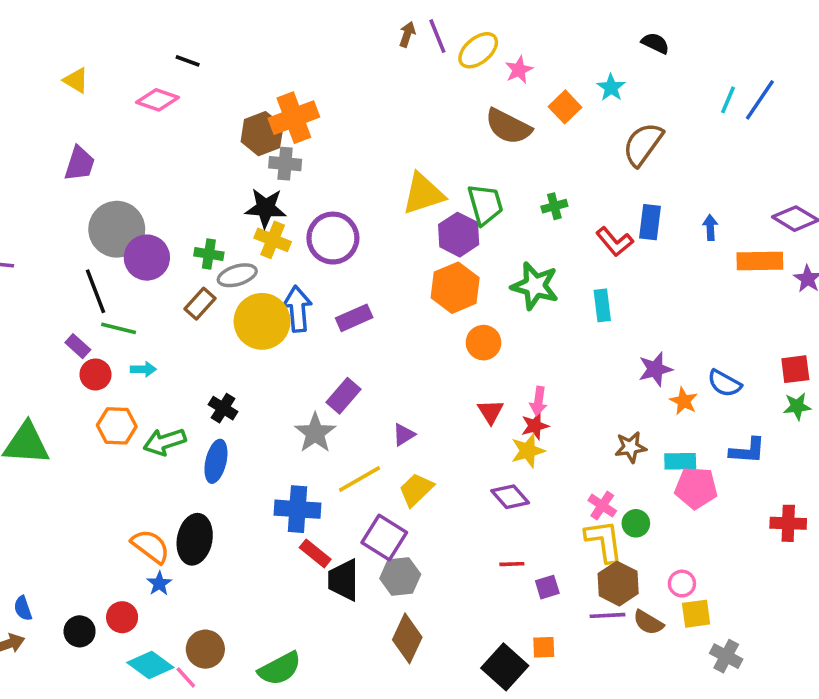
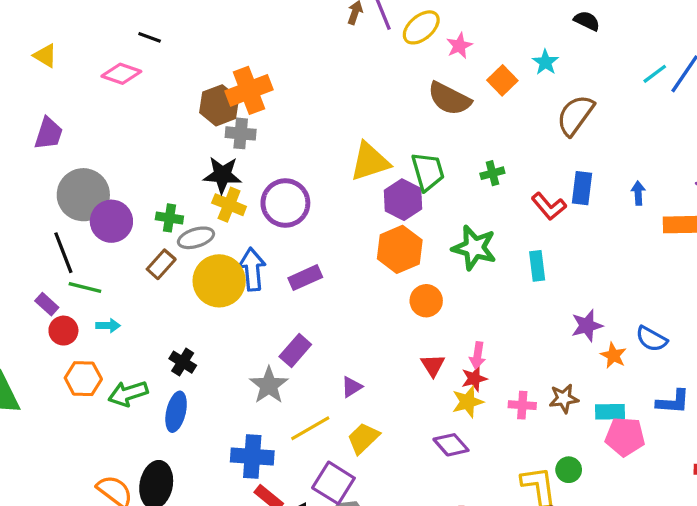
cyan line: (728, 100) -> (655, 74), turned 30
pink cross: (602, 506) -> (522, 405), moved, turned -30

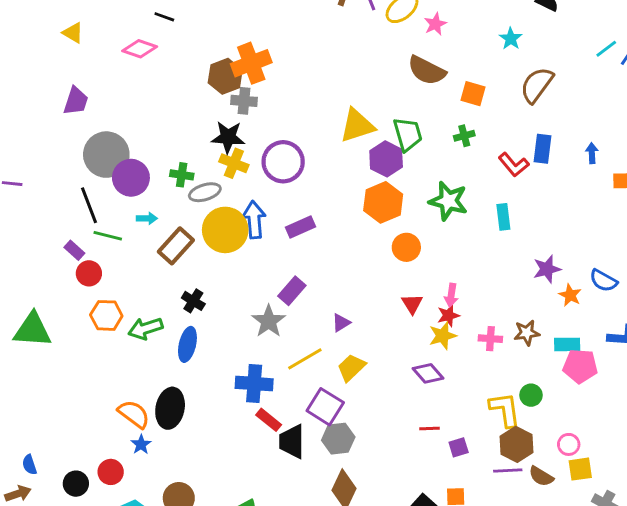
orange square: (502, 80) -> (473, 94), moved, turned -30
brown rectangle: (161, 264) -> (176, 246), moved, size x1.4
cyan arrow: (108, 326) -> (147, 218), moved

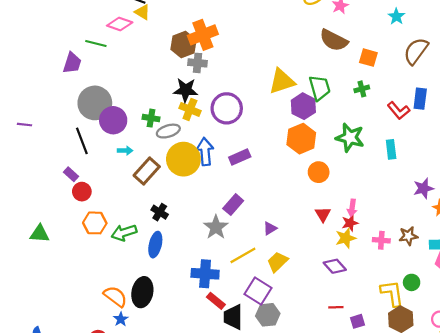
yellow triangle: (73, 33) -> (142, 12), moved
green line: (108, 236) -> (96, 43), moved
green triangle: (32, 330) -> (40, 234), size x0.7

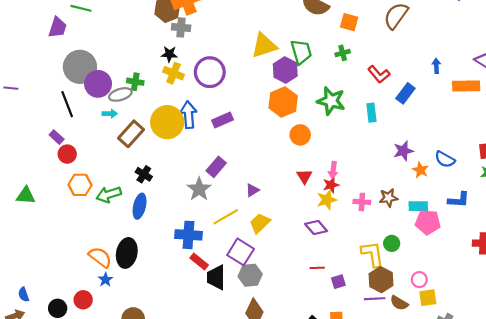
black star: (186, 90) -> (169, 54), size x0.7
blue rectangle: (420, 99) -> (405, 93), moved, turned 30
gray ellipse: (168, 131) -> (120, 94), moved

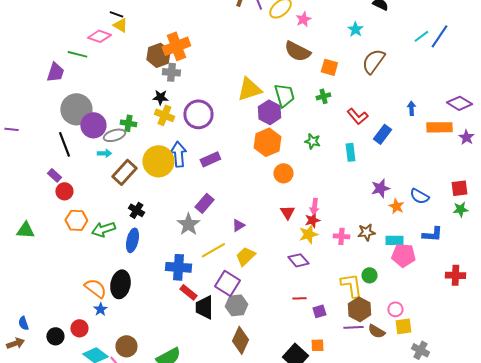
green star: (331, 101) -> (312, 141), size x0.6

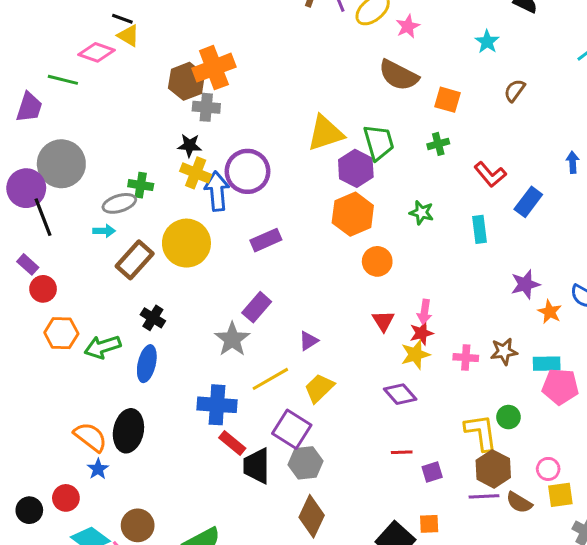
brown semicircle: (373, 61) -> (515, 90), size x0.6
purple circle: (93, 125) -> (26, 188), moved
blue arrow: (178, 154) -> (217, 191), moved

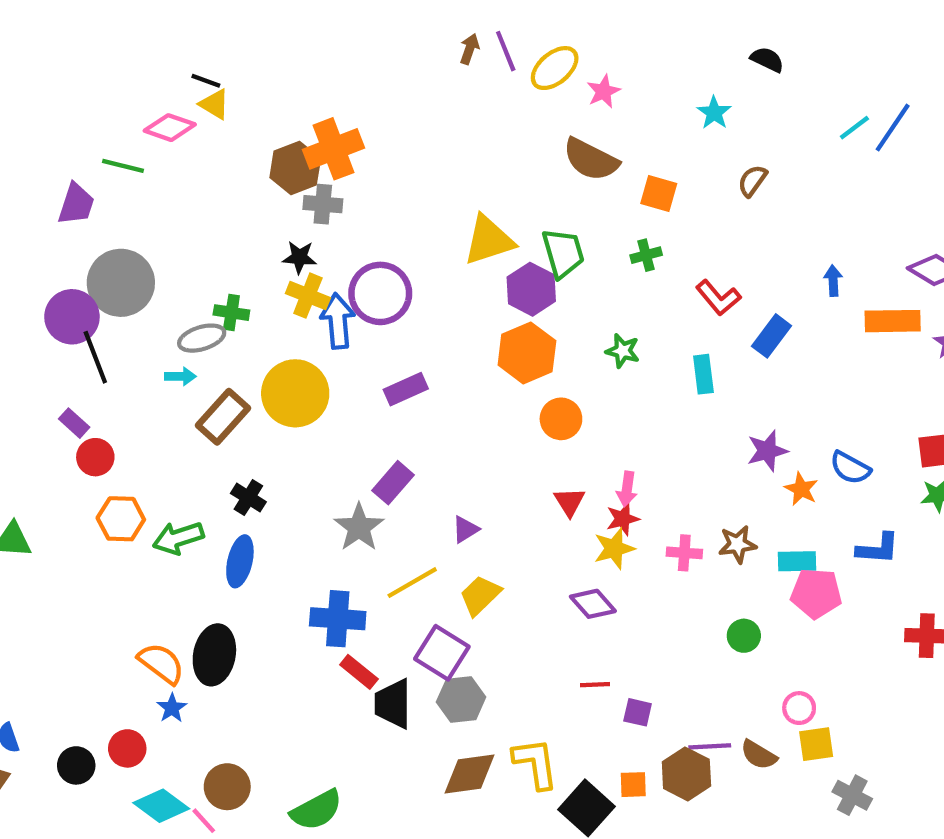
yellow L-shape: (481, 432) -> (535, 763), moved
brown hexagon: (493, 469) -> (686, 774), moved
purple square: (432, 472) -> (638, 712), turned 30
brown diamond: (312, 516) -> (470, 774), turned 57

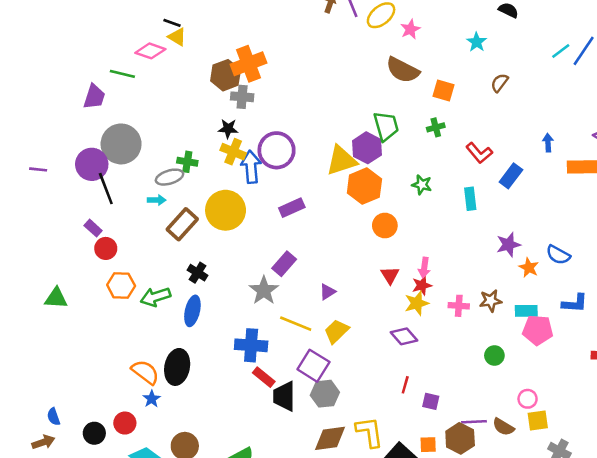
yellow triangle: (489, 240) -> (342, 161), moved
yellow line: (412, 583) -> (296, 324), turned 52
red line: (595, 685) -> (405, 385), turned -72

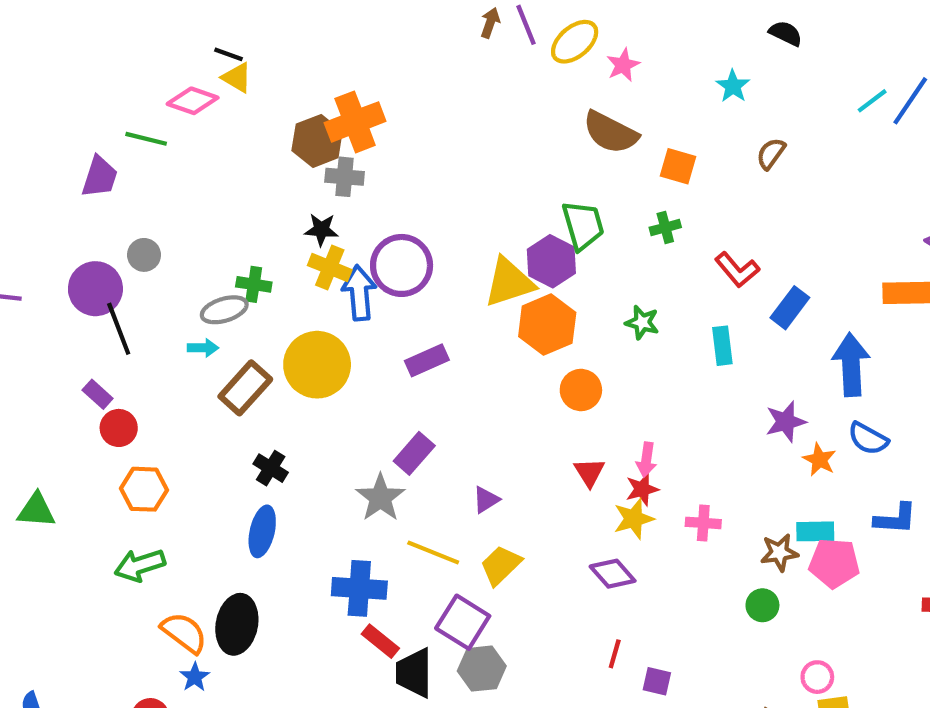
blue arrow: (548, 143) -> (851, 365), moved, size x2.0
gray circle: (121, 144) -> (144, 255), size x0.5
green arrow: (155, 297) -> (140, 565), moved
brown star: (491, 301) -> (779, 553), moved

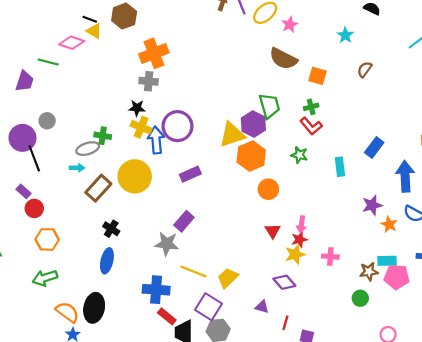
brown hexagon: (317, 141) -> (124, 16), moved
red L-shape: (737, 270) -> (311, 126), moved
gray star: (380, 498) -> (167, 244), turned -30
purple triangle: (486, 500) -> (262, 307), moved, turned 48

